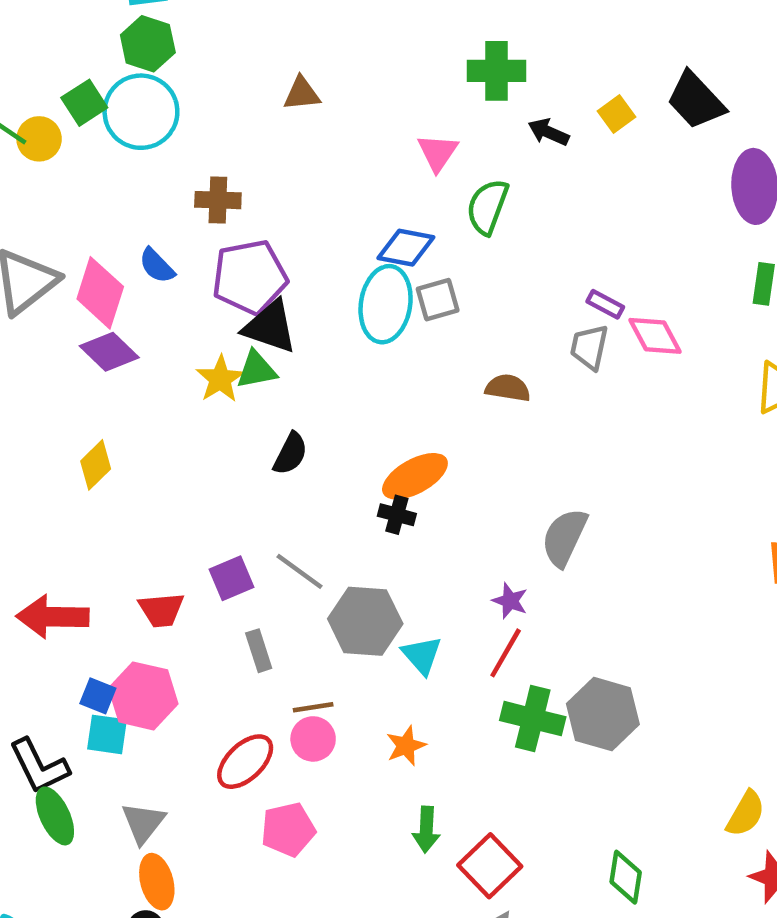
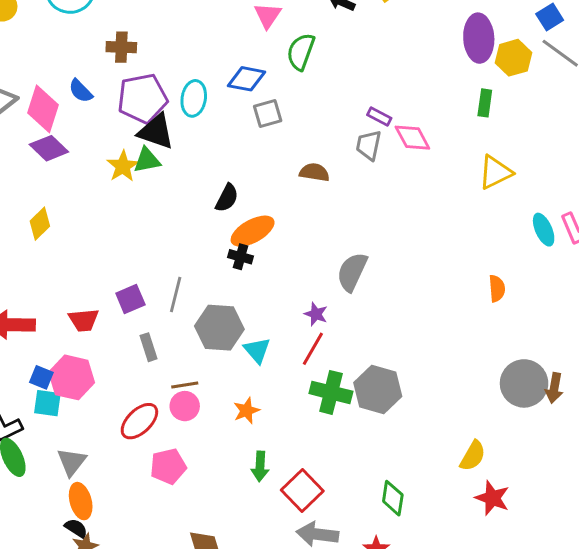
cyan ellipse: (386, 304) -> (194, 98), moved, size x0.7
black semicircle: (290, 454) -> (227, 198), moved
gray line: (299, 571) -> (176, 294), turned 68

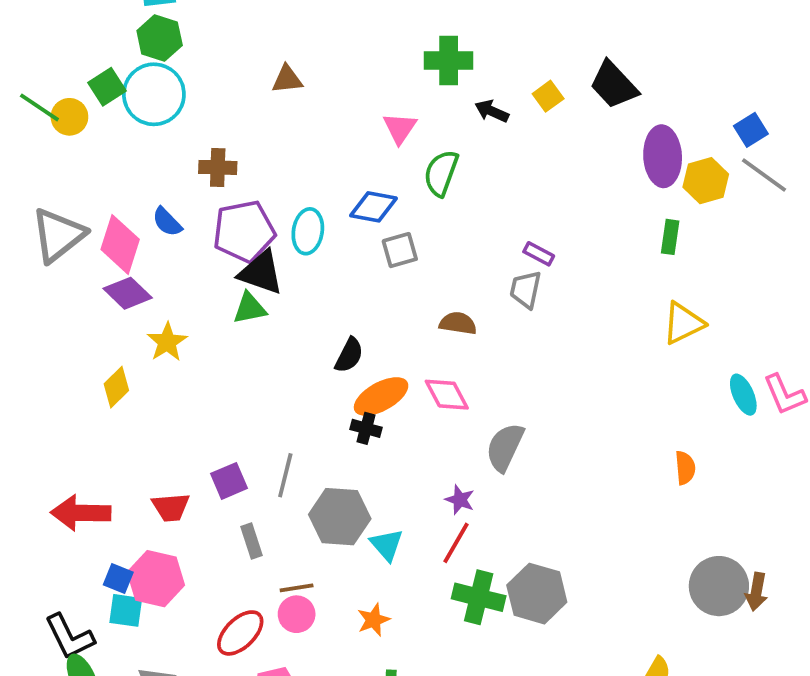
pink diamond: (412, 138) -> (447, 395), moved
yellow star: (123, 166) -> (167, 342), moved

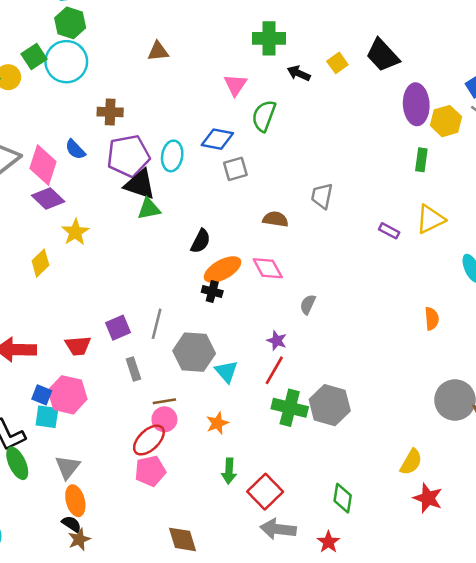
purple rectangle: (539, 254) -> (389, 231), moved
green triangle: (250, 308) -> (149, 209), moved
gray semicircle: (505, 447) -> (308, 304), size x0.6
red ellipse: (240, 633) -> (149, 440), moved

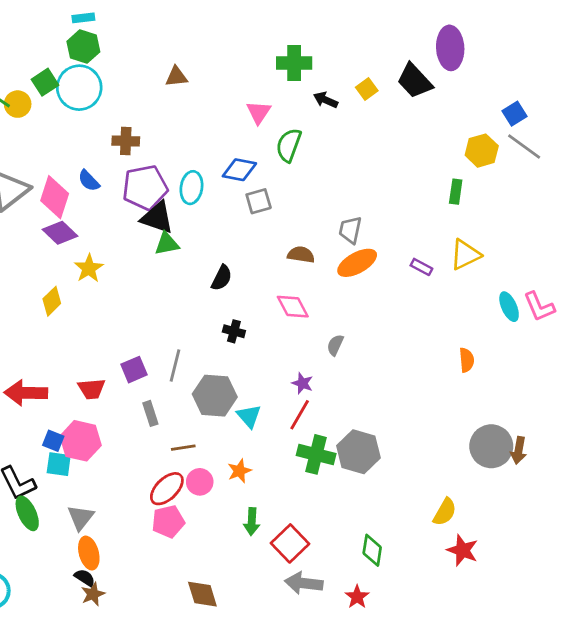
purple ellipse: (416, 104) -> (450, 48), moved
orange ellipse: (223, 270) -> (357, 263), moved
pink circle: (164, 419) -> (200, 482), moved

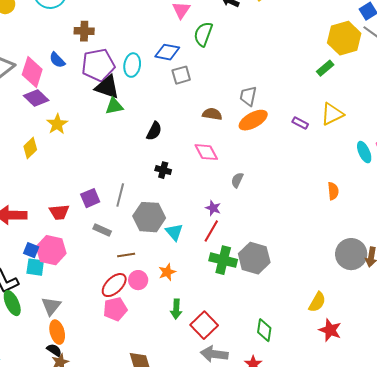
yellow hexagon: (482, 151) -> (344, 38), size x1.4
green rectangle: (456, 192) -> (325, 68), turned 42
gray rectangle: (150, 413) -> (102, 230), turned -48

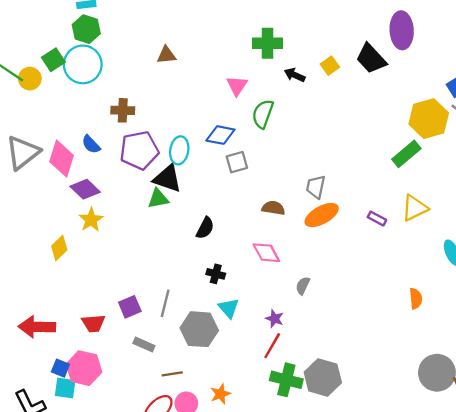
green rectangle: (325, 68) -> (406, 154), size x1.4
black triangle: (107, 87) -> (167, 179), moved
purple diamond: (36, 98) -> (85, 189), moved
cyan triangle: (174, 232) -> (229, 308), moved

